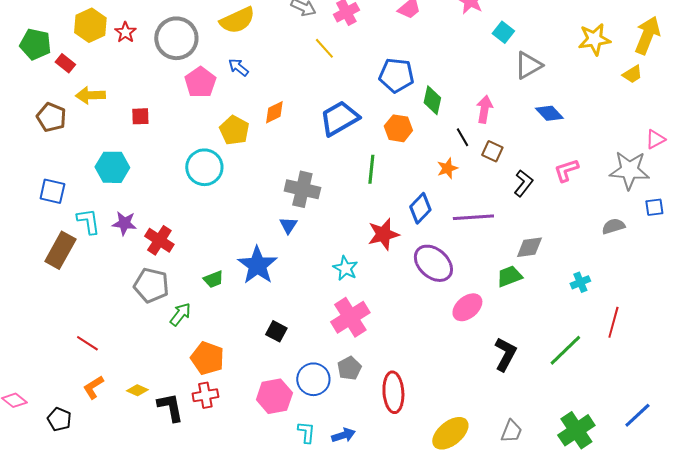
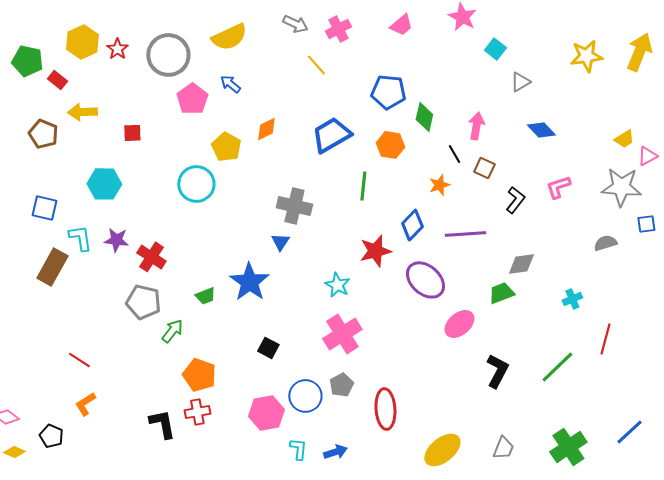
gray triangle: (528, 65) -> (520, 82), size x0.7
yellow trapezoid: (632, 74) -> (624, 139), moved
yellow diamond: (137, 390) -> (14, 452), moved

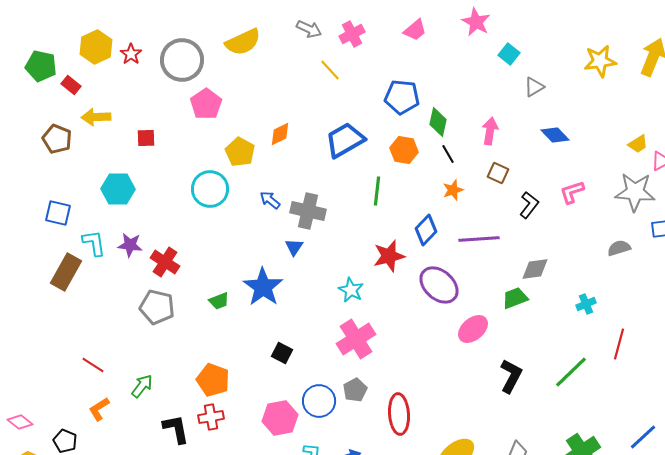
blue arrow: (230, 84) -> (270, 200), moved
black line: (454, 154) -> (448, 154), moved
green arrow: (172, 331) -> (142, 386), moved

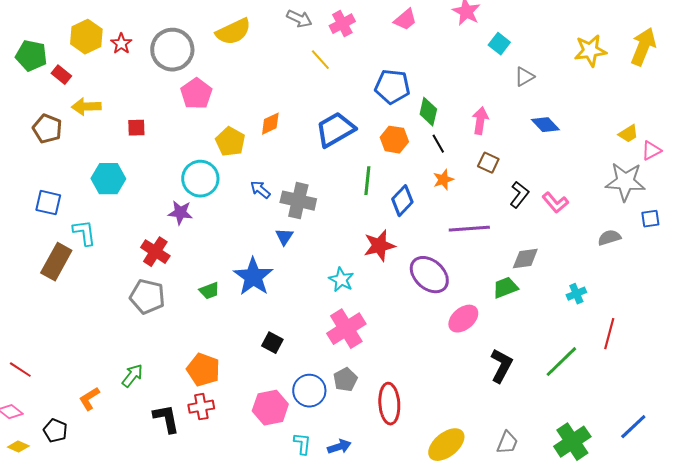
pink L-shape: (572, 192) -> (555, 203), moved, turned -112
blue diamond: (426, 230) -> (402, 201), moved
purple star: (130, 245) -> (180, 213), moved
red line: (93, 365) -> (20, 370), moved

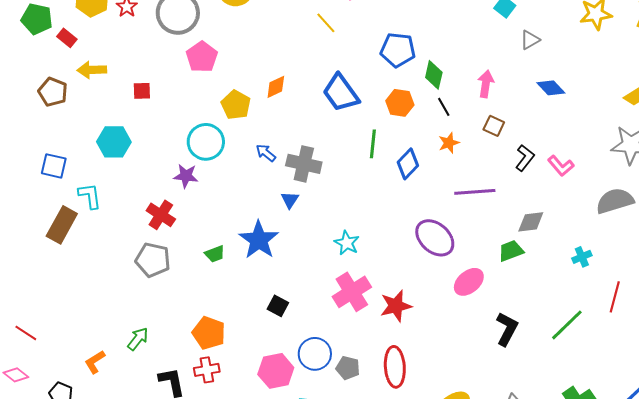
blue trapezoid: (335, 130) -> (341, 93), turned -96
gray semicircle: (609, 238) -> (615, 201), size x1.6
red star: (379, 246) -> (396, 306), moved
gray pentagon: (345, 380) -> (348, 368), moved, turned -30

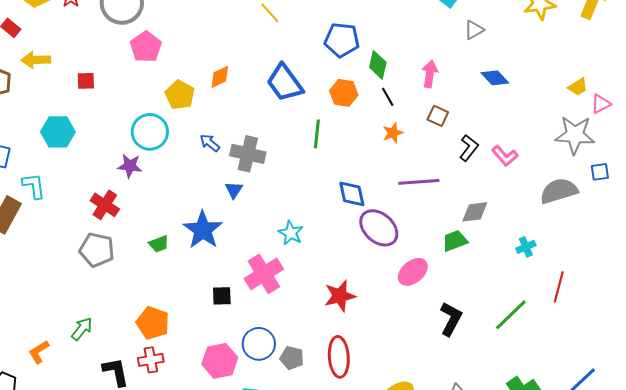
blue diamond: (408, 164) -> (352, 194), moved, turned -56
pink cross: (352, 292) -> (264, 274), moved
black square: (278, 306) -> (222, 296), turned -30

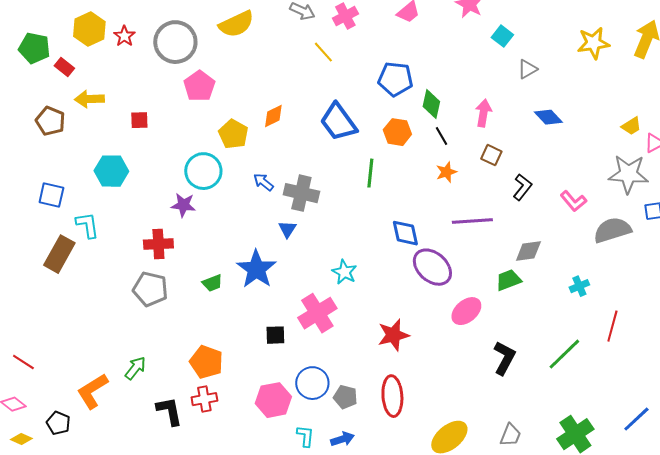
pink L-shape: (505, 156) -> (573, 201), moved
red cross: (105, 205) -> (158, 244), turned -36
orange L-shape: (39, 352) -> (92, 391), size x1.5

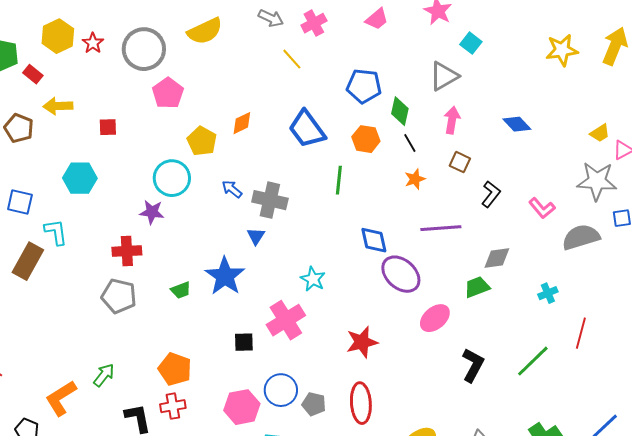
gray triangle: (527, 69) -> (444, 76), moved, size x1.5

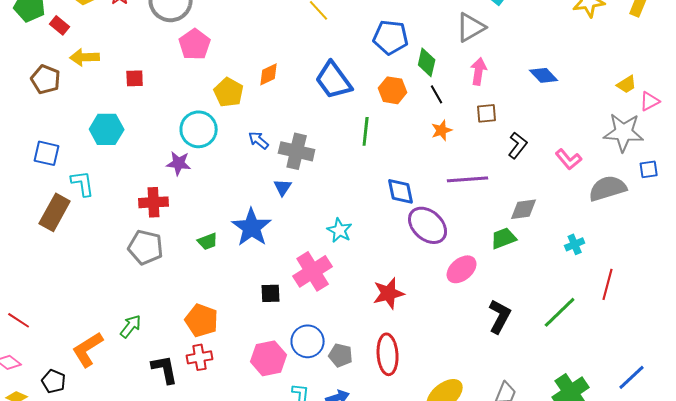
brown square: (460, 162) -> (487, 113), turned -30

